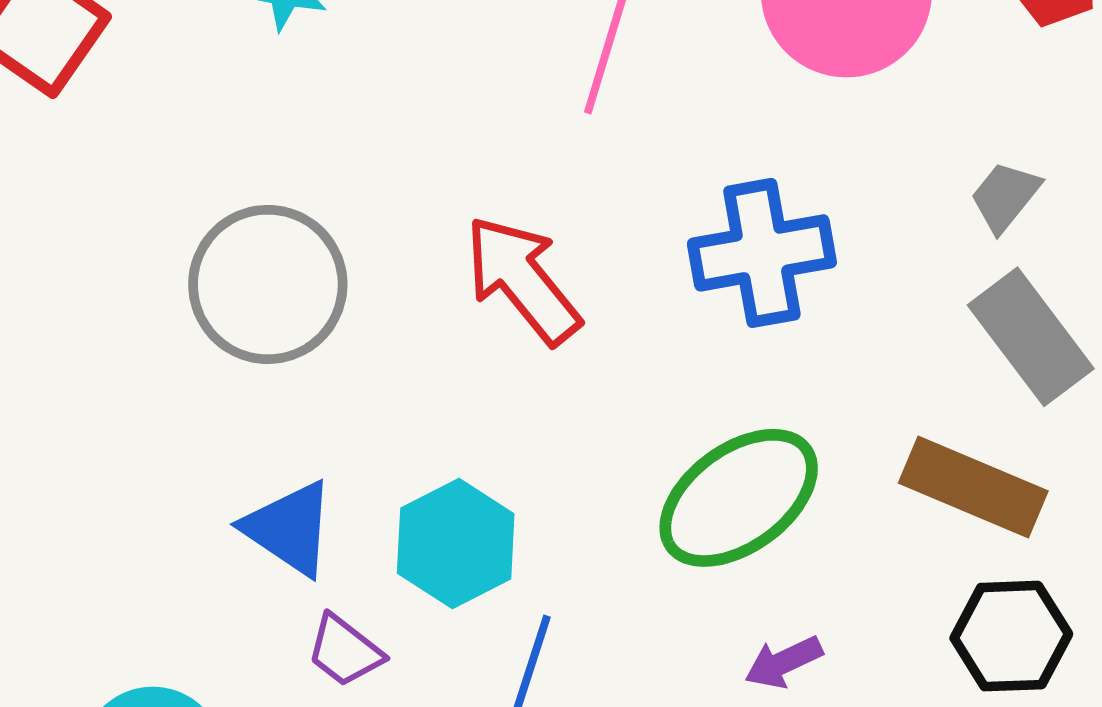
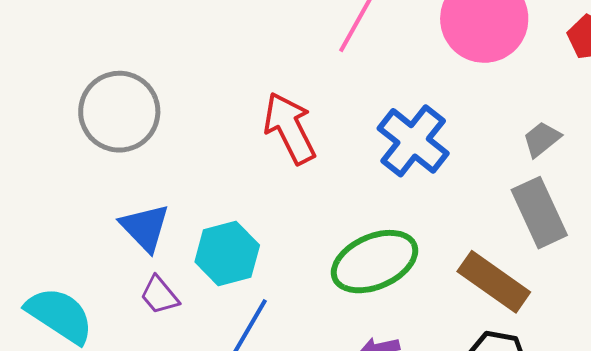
blue cross: (762, 253) -> (413, 141), turned 36
gray circle: (268, 284) -> (119, 112), moved

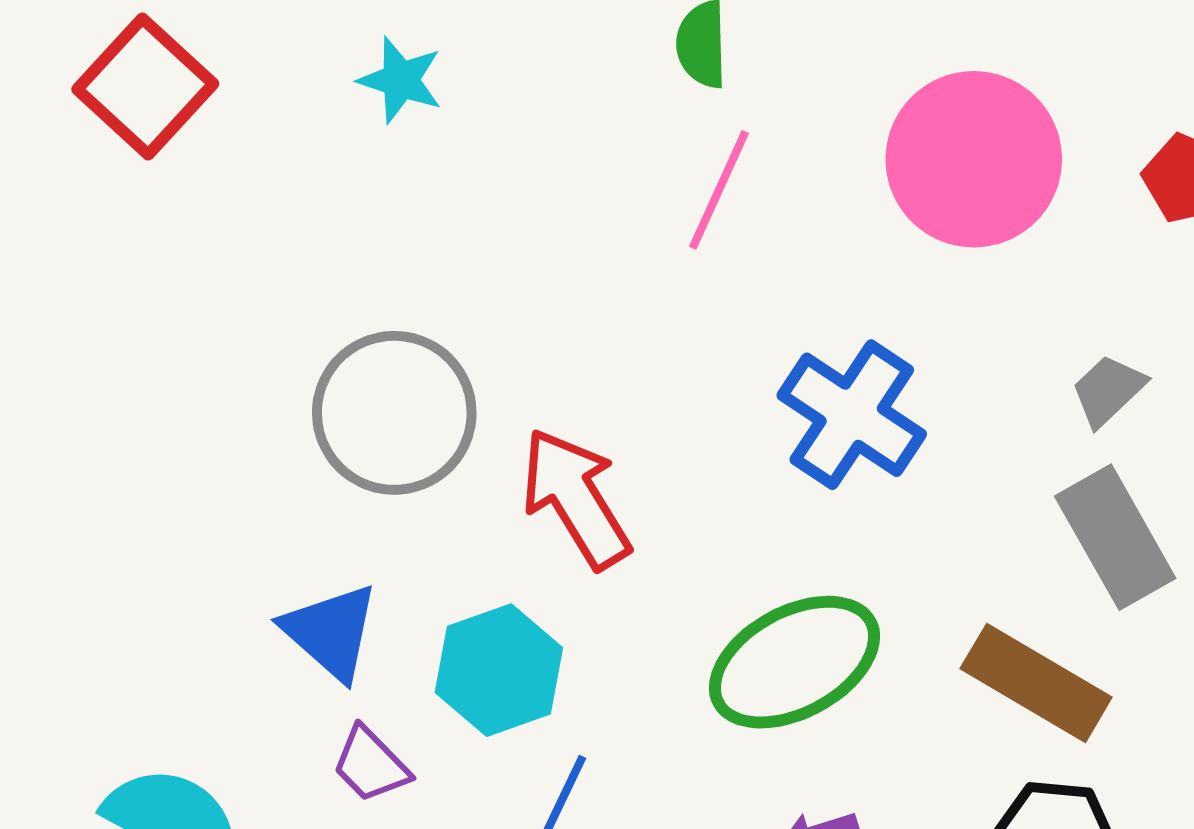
gray circle: (119, 112) -> (394, 413), moved
red arrow: (290, 128) -> (576, 498), moved

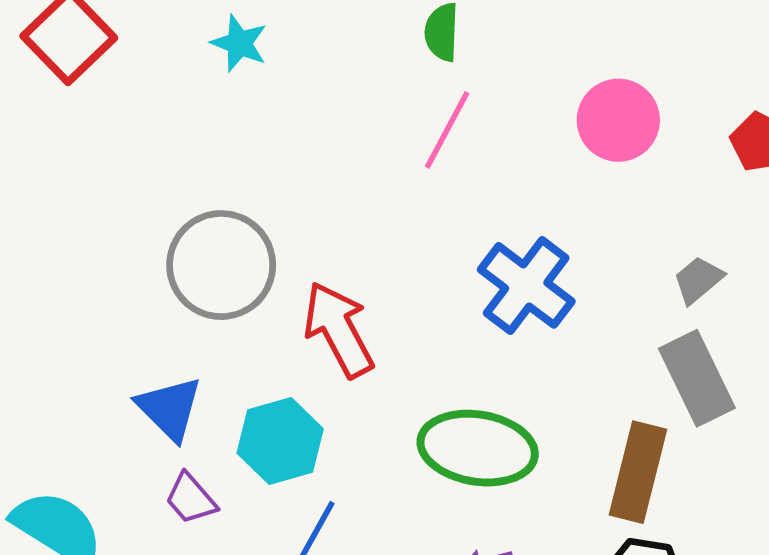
pink circle: (974, 159) -> (618, 120), size x0.7
green ellipse: (794, 662) -> (478, 448), turned 34
brown rectangle: (1036, 683) -> (638, 472), turned 70

